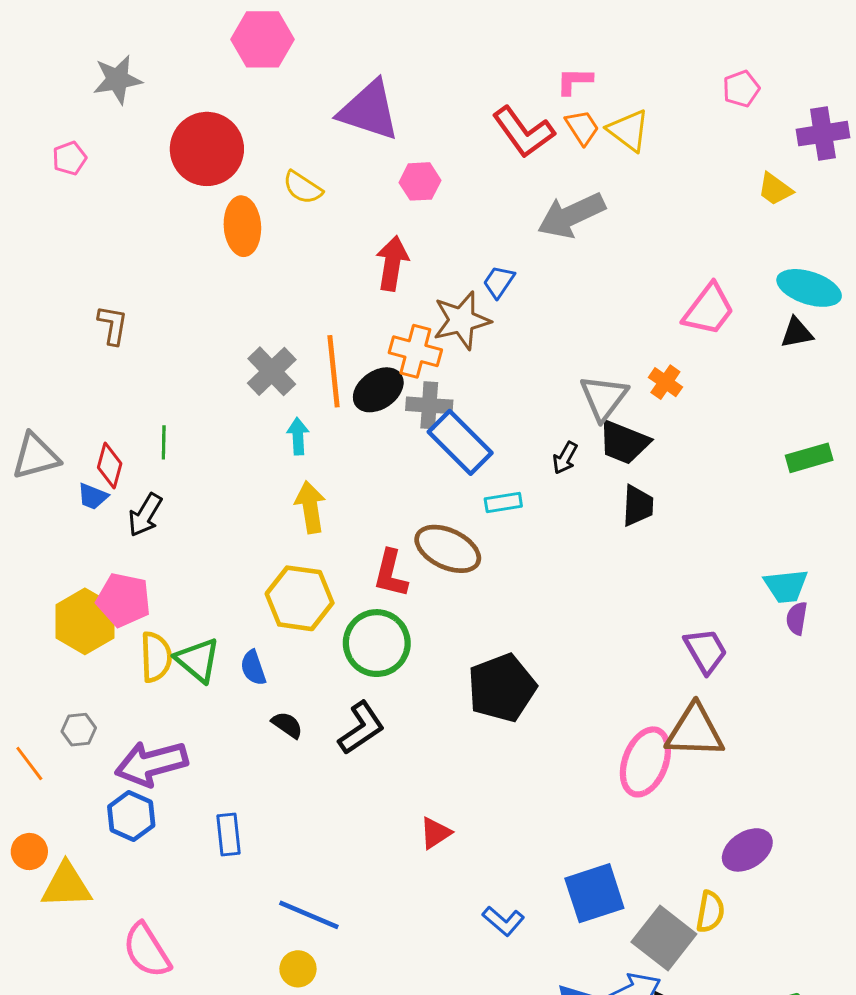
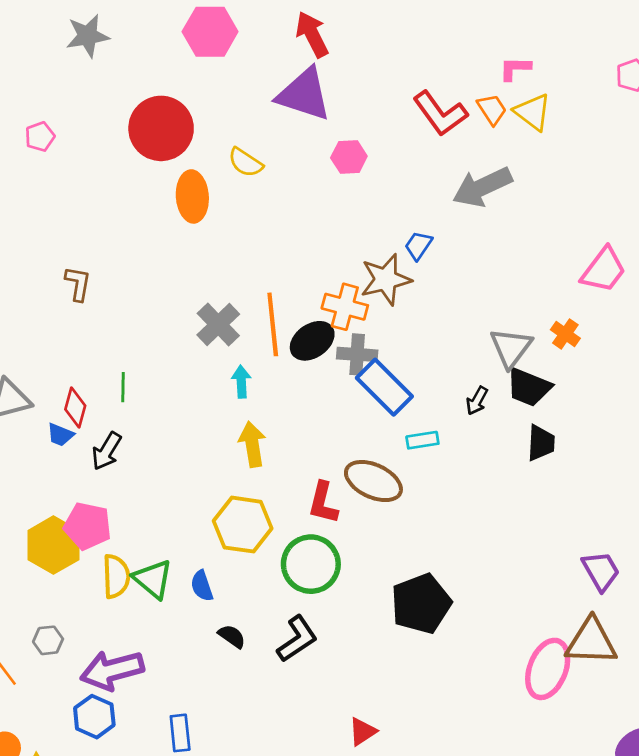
gray star: (117, 80) -> (88, 36), moved
pink L-shape: (574, 81) -> (515, 69), moved
red arrow: (392, 263) -> (312, 34), moved, turned -36

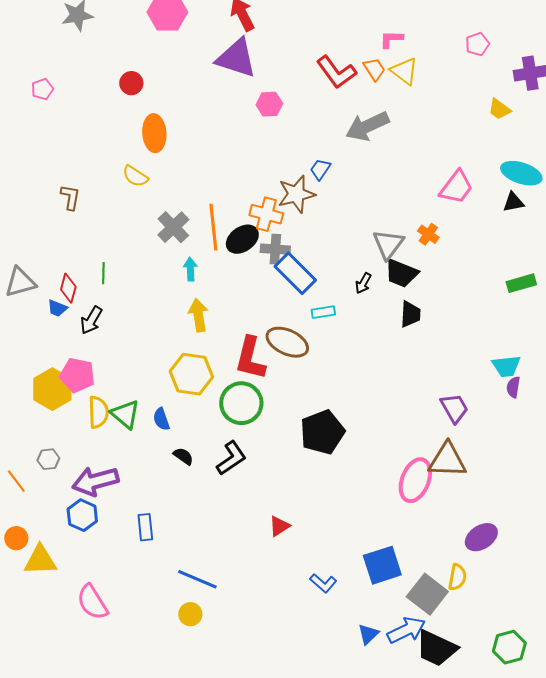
red circle: (161, 128) -> (131, 83), size x0.5
yellow semicircle: (245, 162) -> (135, 176), moved
red L-shape: (323, 503) -> (250, 358), size x1.4

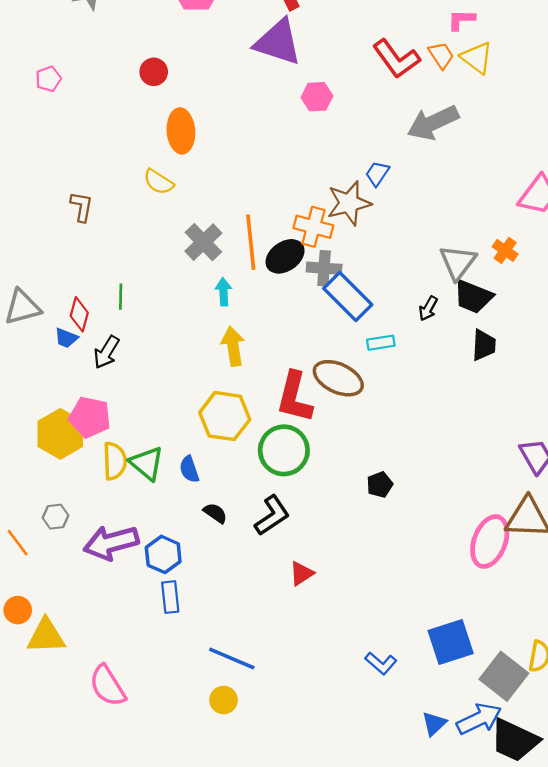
black pentagon: (322, 432) -> (380, 485), size x0.5
blue hexagon: (82, 515) -> (163, 554), moved
red triangle: (279, 526) -> (302, 573), moved

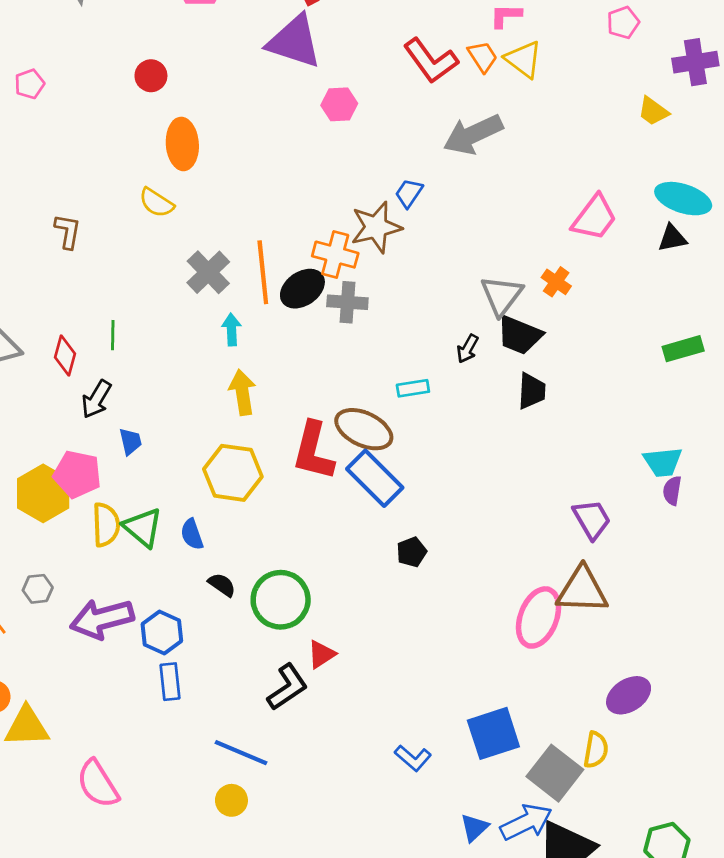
blue rectangle: (348, 297) -> (375, 478), moved
blue trapezoid: (66, 338) -> (130, 441), moved, turned -125
green circle: (284, 450) -> (281, 600), moved
black L-shape: (272, 515) -> (287, 687), moved

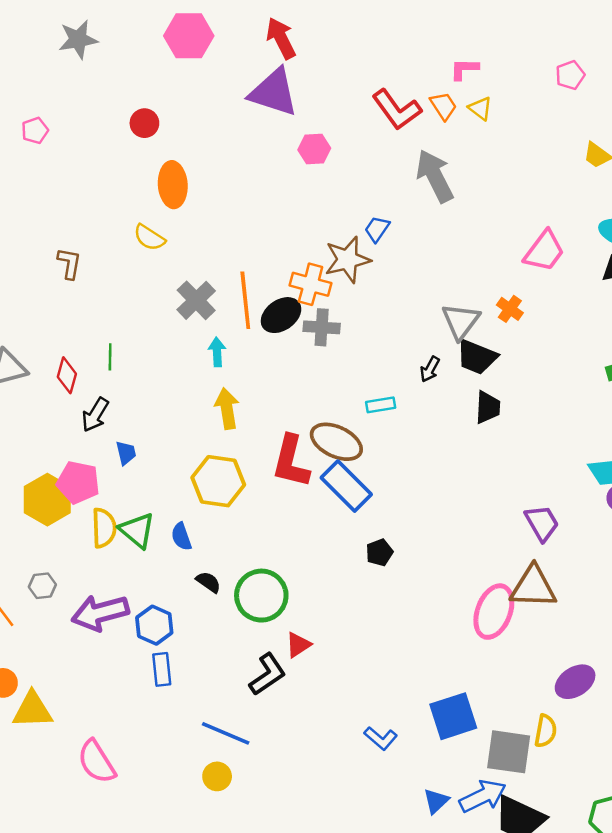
yellow triangle: (523, 59) -> (480, 108), size x0.7
gray arrow: (473, 134) -> (435, 176), turned 88
gray square: (555, 773) -> (509, 752), turned -30

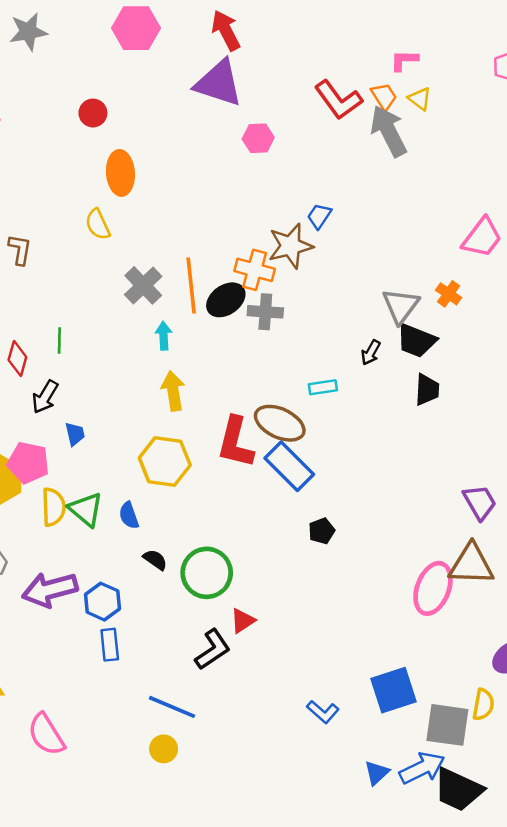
gray arrow: (435, 176) -> (389, 131), moved
yellow semicircle: (149, 238) -> (98, 224), turned 32

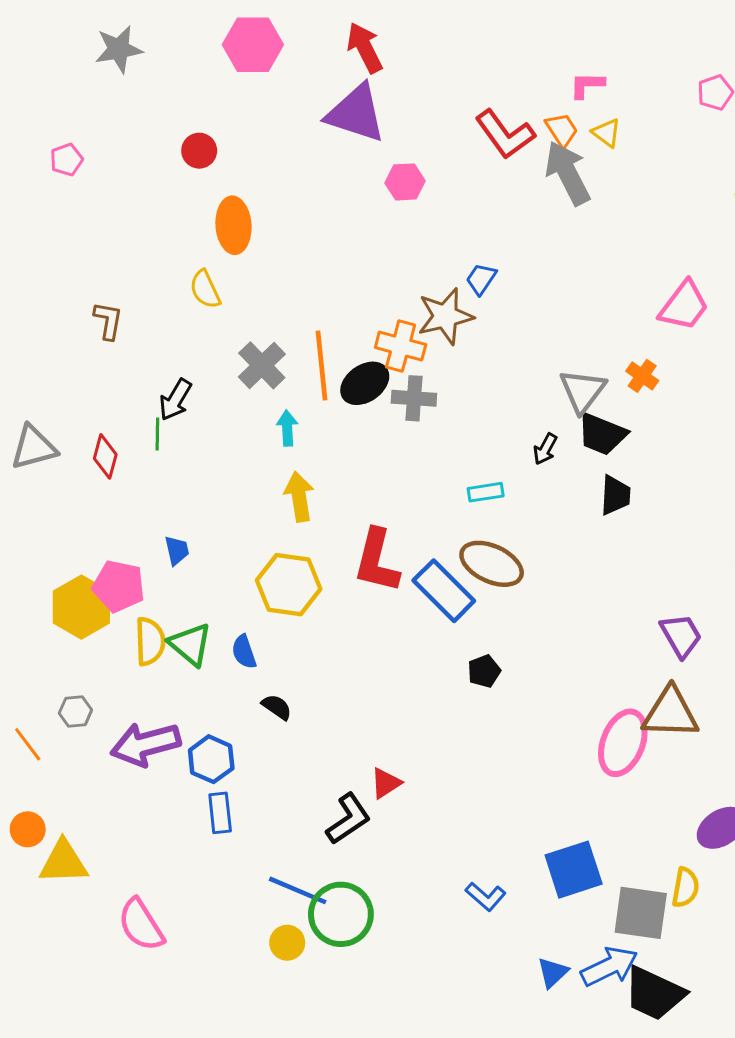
black arrow: (45, 397) -> (175, 400), moved
brown ellipse: (280, 423) -> (492, 564), moved
green circle: (207, 573) -> (341, 914), moved

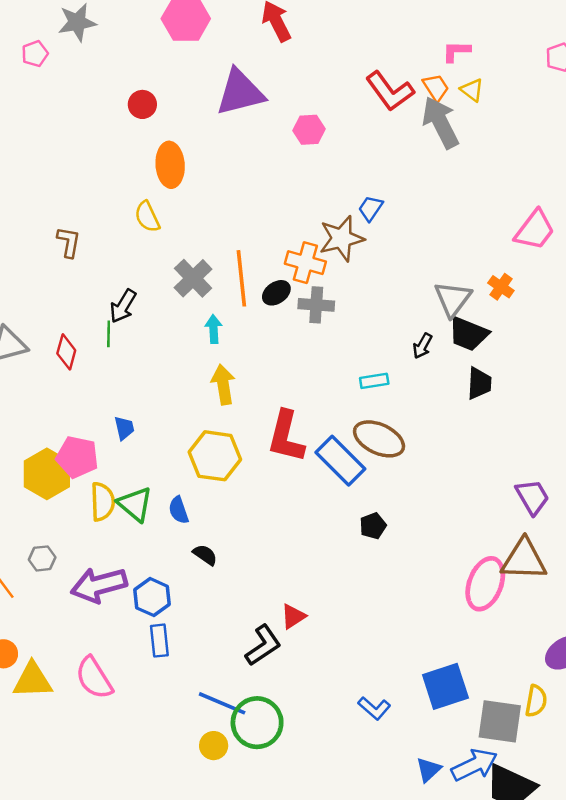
purple triangle: (356, 113) -> (240, 92), moved, turned -32
pink pentagon: (66, 160) -> (35, 54), moved
black ellipse: (365, 383) -> (276, 293), size x0.7
pink semicircle: (141, 925) -> (94, 678), moved

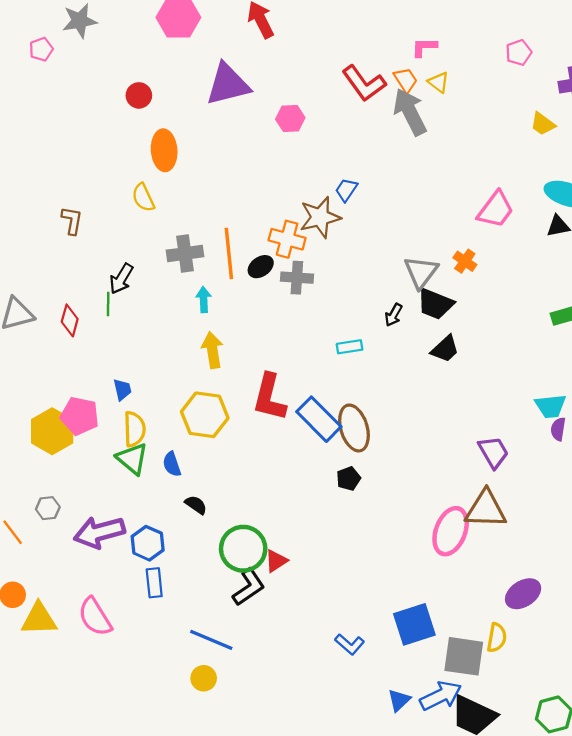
gray cross: (193, 278) -> (185, 253), turned 36
black trapezoid: (479, 383) -> (445, 349), turned 44
brown ellipse: (379, 439) -> (354, 428), moved, turned 48
yellow semicircle: (103, 502) -> (134, 429), moved
green circle: (257, 723) -> (243, 549), moved

